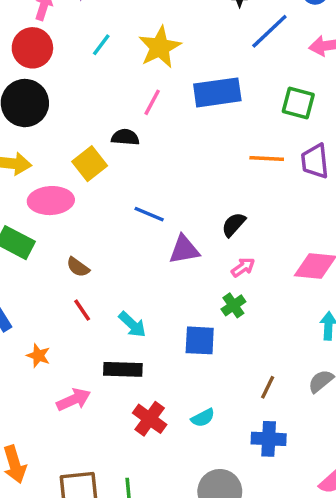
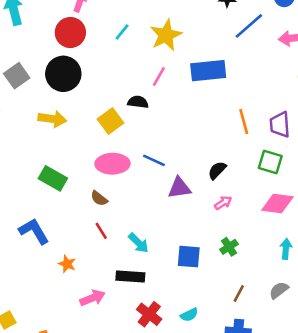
green square: (298, 103) -> (270, 162), moved
orange line: (267, 159) -> (244, 122), turned 70
pink ellipse: (51, 201) -> (112, 164), moved
green cross: (233, 305) -> (229, 247), moved

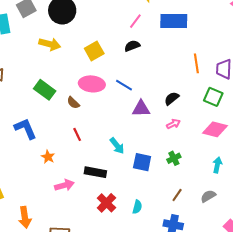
black semicircle: (138, 102) -> (132, 46), moved, turned -35
brown semicircle: (99, 198) -> (73, 103), moved
cyan arrow: (139, 243) -> (117, 146), moved
cyan semicircle: (189, 315) -> (137, 207), turned -56

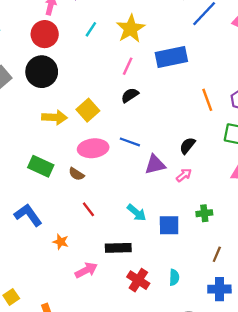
yellow arrow: (50, 44) -> (55, 117), moved
pink arrow: (173, 124) -> (184, 175), moved
green cross: (174, 158) -> (204, 213), turned 32

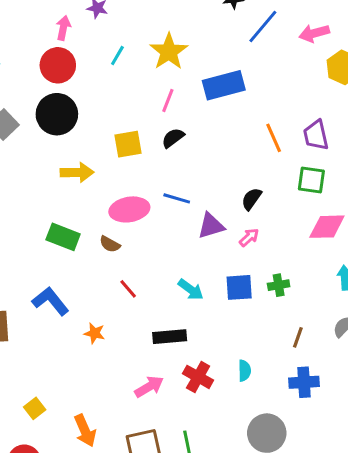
yellow square: (88, 110) -> (128, 144), moved, turned 35
blue square: (169, 225) -> (239, 287), moved
pink arrow: (86, 270) -> (149, 387), moved

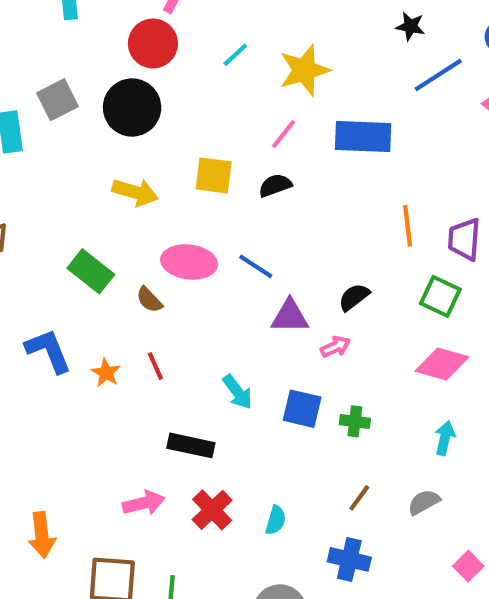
orange star: (95, 333) -> (106, 373), moved

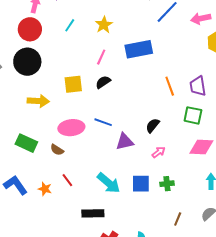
yellow star: (304, 70) -> (104, 25), size x0.7
pink arrow: (335, 347) -> (159, 152), moved
cyan arrow: (238, 392) -> (109, 183), size x1.4

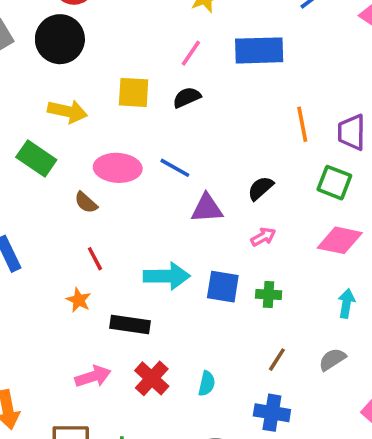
green rectangle: (26, 143) -> (36, 159), moved
cyan arrow: (109, 183) -> (167, 276), turned -50
orange star: (45, 189) -> (79, 300), moved

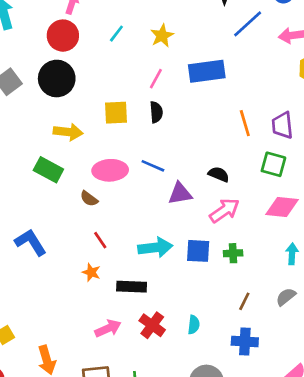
black semicircle: (187, 97) -> (156, 112), turned 115
black semicircle: (261, 188) -> (219, 174), turned 70
pink arrow: (263, 237) -> (224, 210), size x1.6

